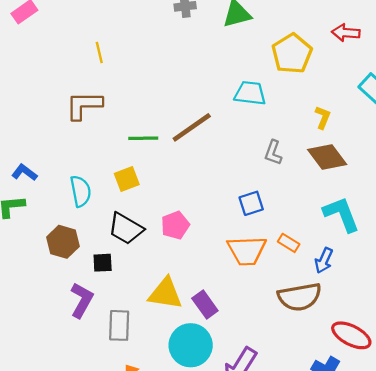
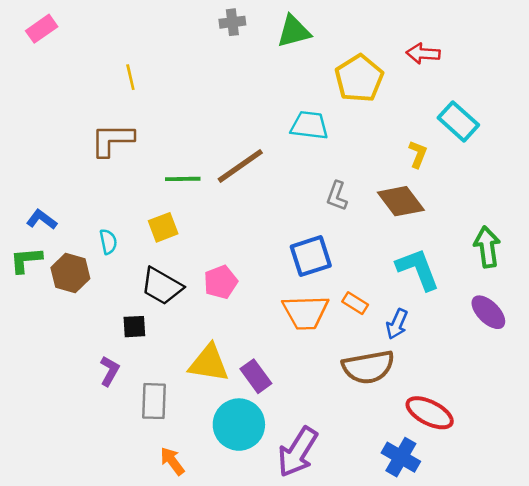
yellow L-shape: (323, 117) -> (418, 154), moved
cyan semicircle: (81, 191) -> (108, 242), size x0.7
blue square: (251, 203) -> (311, 256), size x1.4
brown hexagon: (63, 242) -> (70, 273), moved
purple L-shape: (82, 300) -> (110, 371), size x0.7

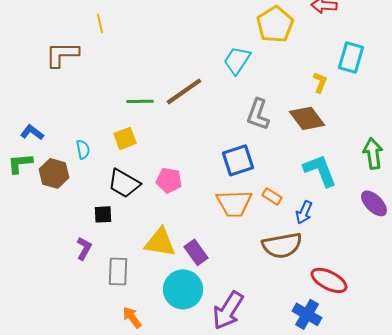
cyan rectangle: (458, 121) -> (351, 57), turned 64
cyan trapezoid: (309, 125) -> (237, 60), turned -64
brown L-shape: (112, 140) -> (62, 54), moved
gray L-shape: (337, 196) -> (258, 114), size x1.4
pink pentagon: (221, 282) -> (169, 180), turned 30

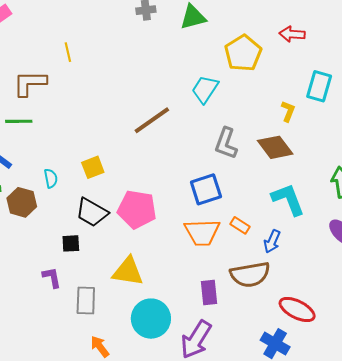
green line: (140, 101) -> (19, 121), moved
pink pentagon: (169, 180) -> (137, 209), size x1.5
purple L-shape: (84, 248) -> (52, 277), turned -40
purple rectangle: (196, 252) -> (209, 292), moved, turned 30

